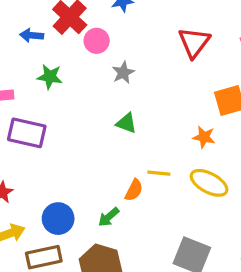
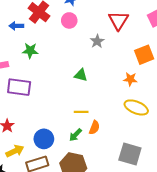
pink circle: (97, 41) -> (69, 20), moved
gray star: (123, 73) -> (97, 41), moved
yellow line: (159, 173) -> (81, 112), moved
orange semicircle: (134, 190) -> (94, 128), moved

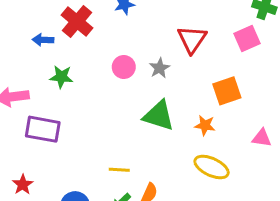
pink circle: (69, 20) -> (124, 67), moved
green triangle: (81, 75) -> (159, 116), moved, size x1.6
yellow line: (81, 112) -> (119, 170), moved

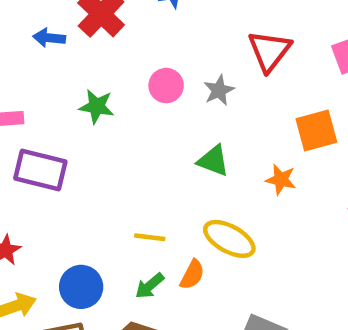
green star: (61, 77) -> (97, 106), moved
green triangle: (159, 116) -> (213, 161), size x0.7
yellow ellipse: (212, 167) -> (229, 239), moved

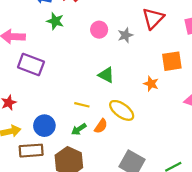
green star: (97, 106) -> (55, 21), moved
green triangle: (213, 161) -> (106, 75), moved

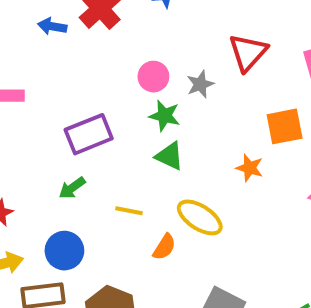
green star: (55, 21) -> (165, 116), moved
purple rectangle: (31, 64) -> (89, 134), moved, turned -40
green arrow: (79, 129) -> (72, 188), moved

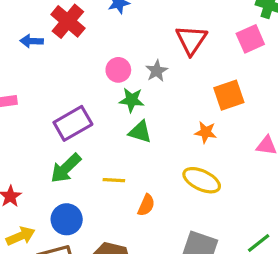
green arrow: (72, 188) -> (66, 168), size x1.5
yellow ellipse: (200, 217) -> (202, 180), moved

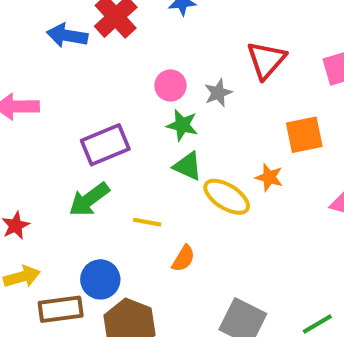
blue arrow: (32, 41) -> (67, 36), size x1.4
yellow ellipse: (202, 180) -> (227, 197), moved
blue circle: (67, 219) -> (100, 279), moved

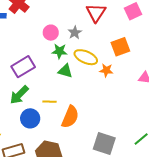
yellow ellipse: (227, 197) -> (86, 57), moved
orange semicircle: (183, 258) -> (70, 117), size x1.6
blue circle: (100, 279) -> (30, 118), moved

